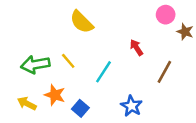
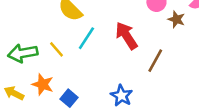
red arrow: (136, 47) -> (126, 36), size x1.6
cyan line: (103, 72) -> (86, 38), moved

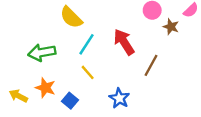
yellow line: (56, 49) -> (88, 72), moved
green arrow: (23, 53) -> (42, 53), moved

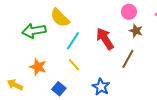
brown star: (171, 27) -> (136, 31), moved
green arrow: (42, 53) -> (34, 31), moved
orange star: (45, 88) -> (38, 67), moved

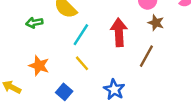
green arrow: (34, 31) -> (34, 23), size x0.6
red arrow: (105, 39) -> (119, 32), turned 30

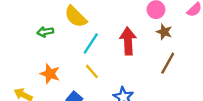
brown line: (146, 56) -> (168, 63), moved

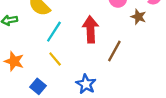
brown star: (164, 32) -> (138, 17), moved
brown line: (168, 63) -> (114, 51), moved

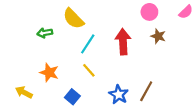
brown star: (138, 17) -> (158, 36), moved
brown line: (114, 51) -> (146, 91), moved

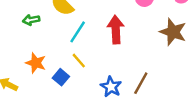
brown star: (158, 36) -> (173, 32), moved, size x1.6
blue square: (72, 97) -> (61, 77), moved

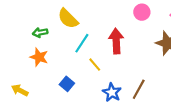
yellow line: (79, 61) -> (95, 65), moved
orange star: (36, 63) -> (39, 57), moved

